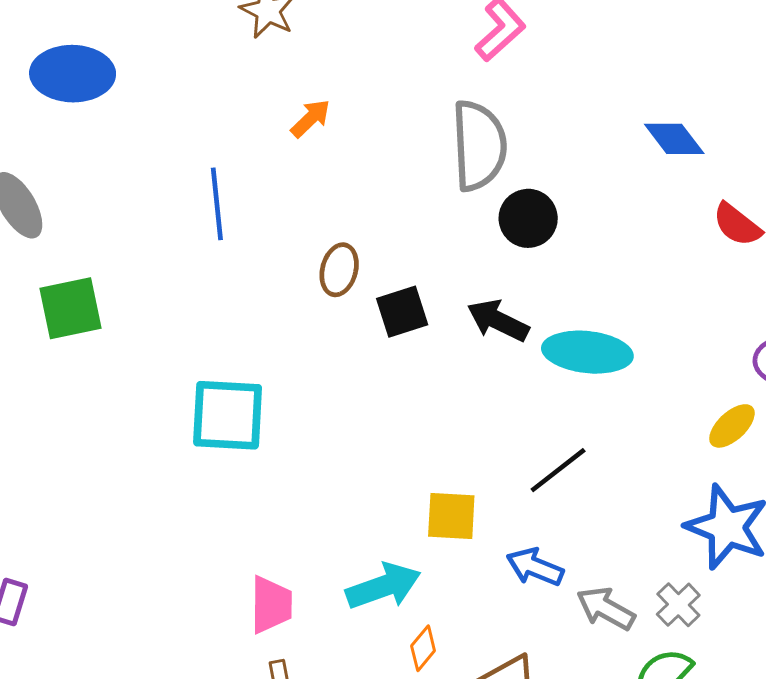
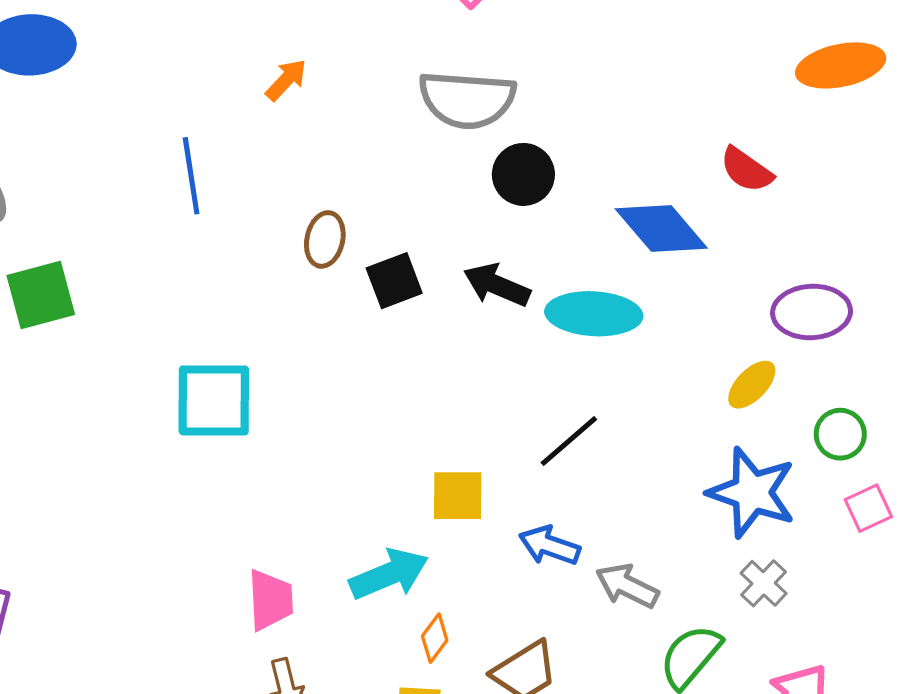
blue diamond: (674, 139) -> (661, 229), moved, size x1.4
gray semicircle: (479, 146) -> (467, 100), turned 100
gray cross: (678, 605) -> (764, 583), moved

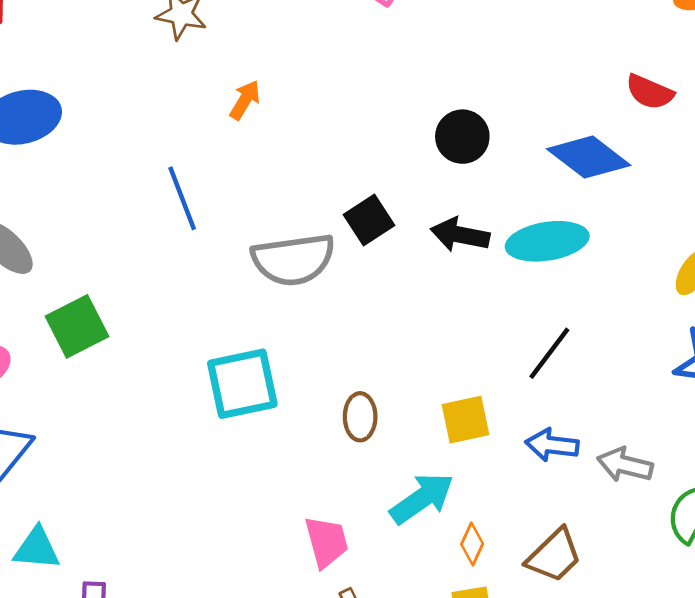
gray semicircle: (467, 100) -> (293, 260), moved
brown ellipse: (325, 239) -> (360, 417), moved
black square: (394, 281) -> (369, 220), moved

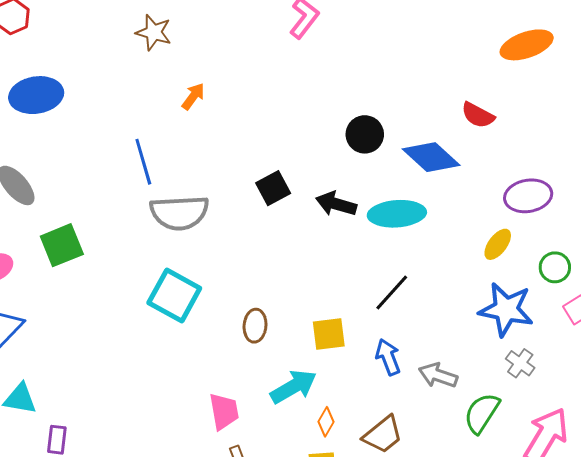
black circle: (462, 137) -> (365, 134), moved
gray semicircle: (293, 260) -> (179, 213), moved
cyan square: (242, 384) -> (174, 295), turned 36
blue arrow: (552, 445) -> (388, 357), turned 57

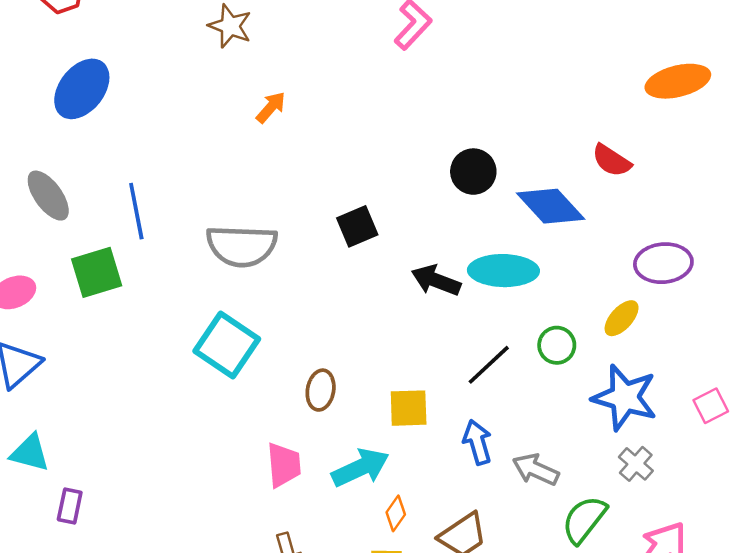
blue ellipse: (36, 95) -> (82, 89), turned -48
blue line: (143, 162) -> (136, 211), moved
black arrow: (336, 204) -> (436, 280), moved
green circle: (555, 267) -> (557, 345), moved
pink trapezoid: (224, 411) -> (284, 465), moved

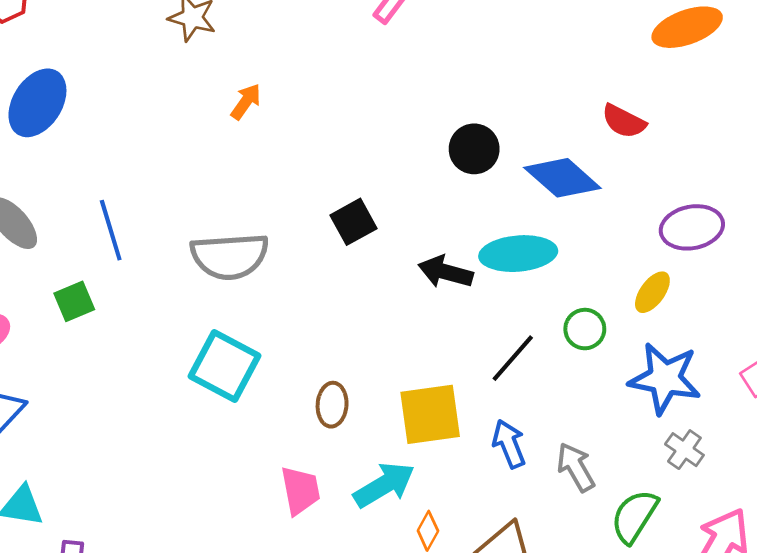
green square: (97, 272) -> (74, 301), size x0.7
yellow square: (409, 408) -> (430, 414), size x1.4
gray arrow: (536, 470) -> (576, 467), turned 42

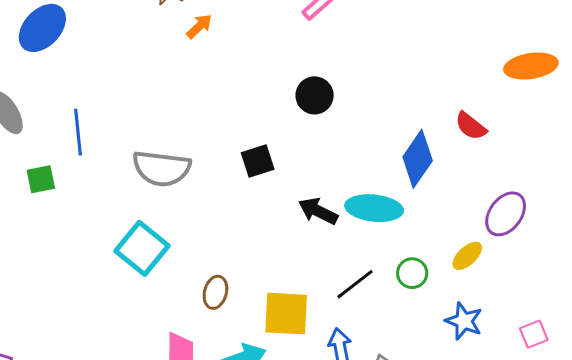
orange arrow: (246, 102) -> (199, 26), moved
black circle: (474, 149) -> (315, 95), moved
blue diamond: (562, 178) -> (418, 159), turned 72
purple ellipse: (692, 227) -> (506, 214), turned -54
blue star: (665, 378) -> (464, 321), size x0.7

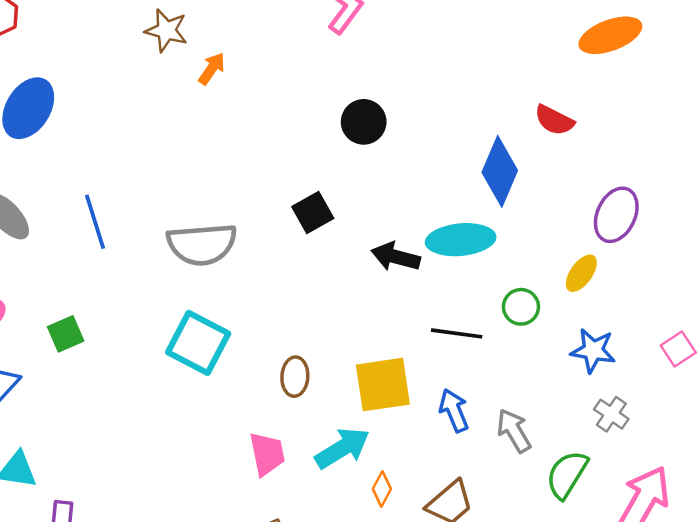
green square: (41, 179) -> (66, 334), moved
black line: (355, 284) -> (457, 333), turned 57

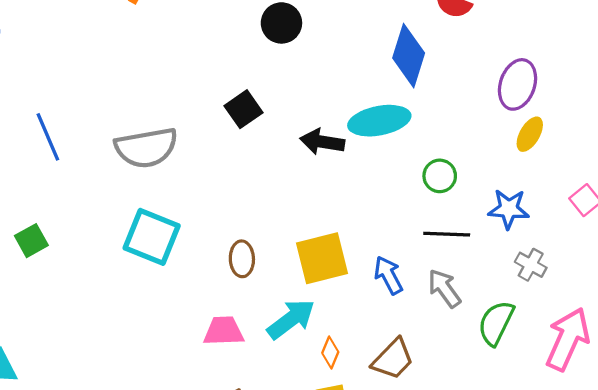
yellow ellipse: (581, 273) -> (530, 134), moved
black line: (457, 333) -> (447, 234), moved
pink trapezoid: (267, 454) -> (224, 331), turned -75

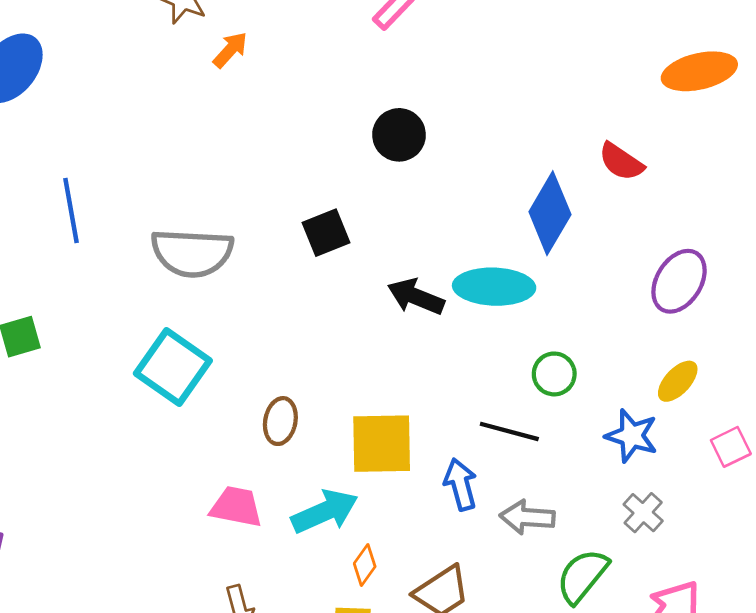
yellow ellipse: (530, 134) -> (678, 381), moved
black line: (447, 234) -> (509, 431), moved
gray arrow: (444, 288) -> (527, 517), turned -63

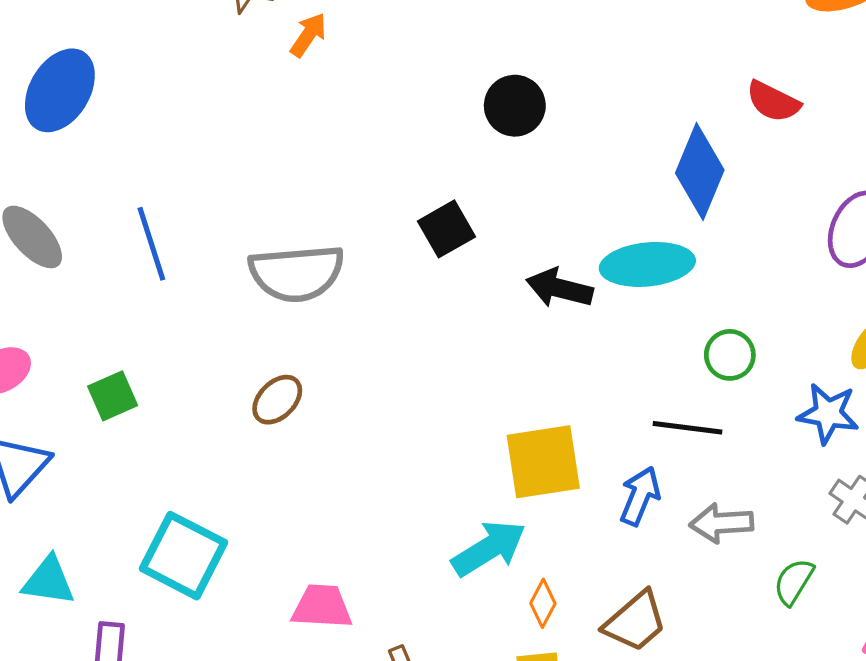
cyan square: (173, 367) -> (183, 556), moved
brown ellipse: (280, 421) -> (277, 400), moved, turned 42
blue arrow: (461, 484) -> (640, 496), turned 45
pink trapezoid: (236, 507) -> (322, 607), moved
green semicircle: (582, 576) -> (794, 582), size x0.7

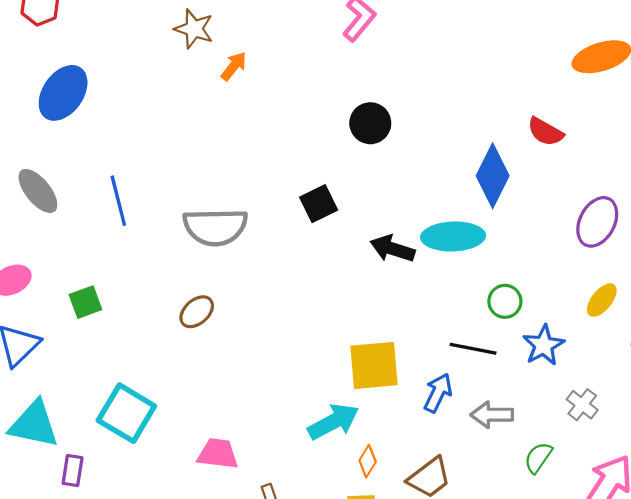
blue star: (828, 414) -> (544, 345), moved, turned 30
cyan triangle: (49, 581) -> (34, 424), size x1.4

